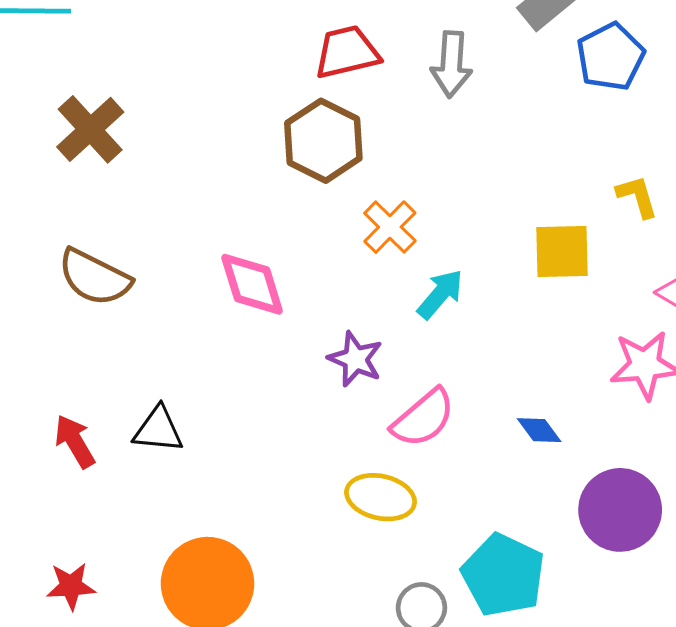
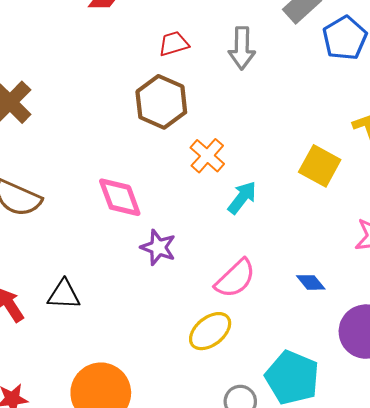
red trapezoid: (347, 52) -> (174, 44), size x0.7
yellow square: (562, 252) -> (320, 166), turned 33
purple star: (355, 359) -> (158, 247), moved
yellow ellipse: (381, 497) -> (210, 331), turned -48

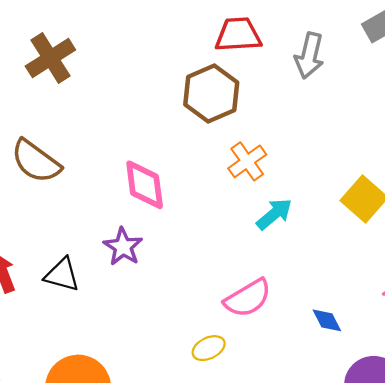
red trapezoid: (174, 44) -> (238, 35), size x1.4
purple star: (158, 247) -> (123, 247), moved
yellow ellipse: (210, 331) -> (209, 348), size x0.7

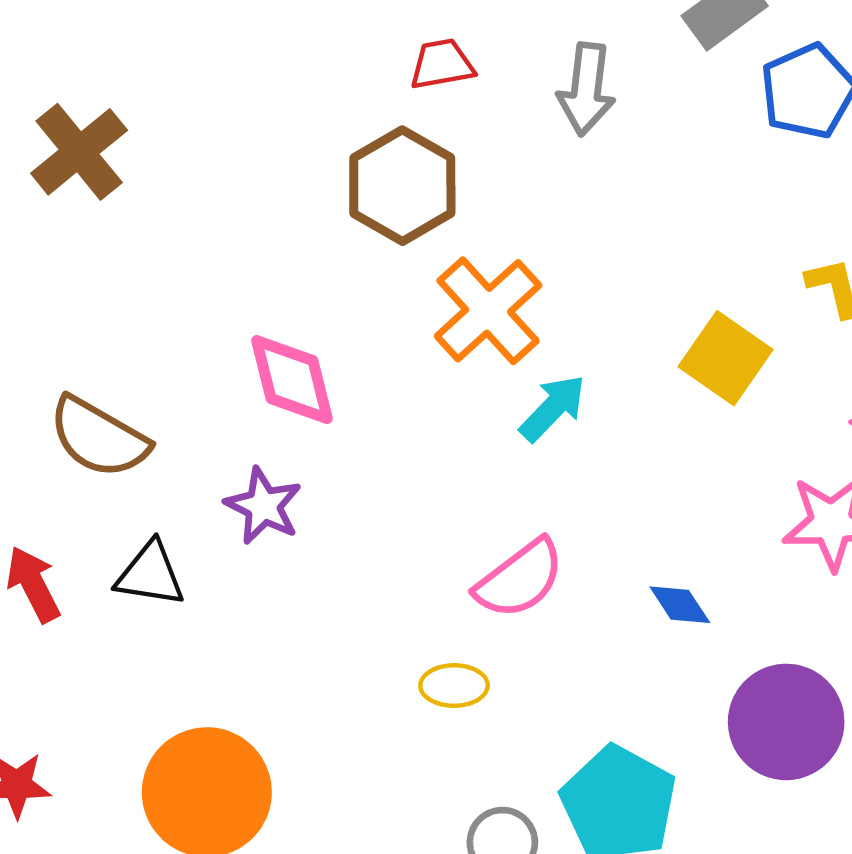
red trapezoid: (238, 35) -> (442, 64), size x0.7
brown semicircle: (36, 161) -> (99, 437), moved
orange cross: (247, 161) -> (488, 311), size x1.4
yellow ellipse: (209, 348) -> (454, 686), turned 32

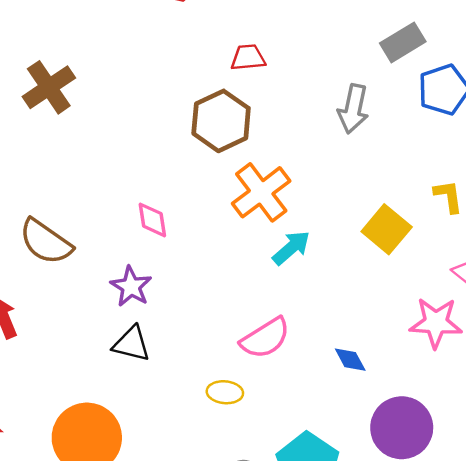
gray arrow: (586, 89) -> (353, 109), moved
pink diamond: (292, 380) -> (152, 220), size x0.7
black triangle: (150, 574) -> (132, 344), moved

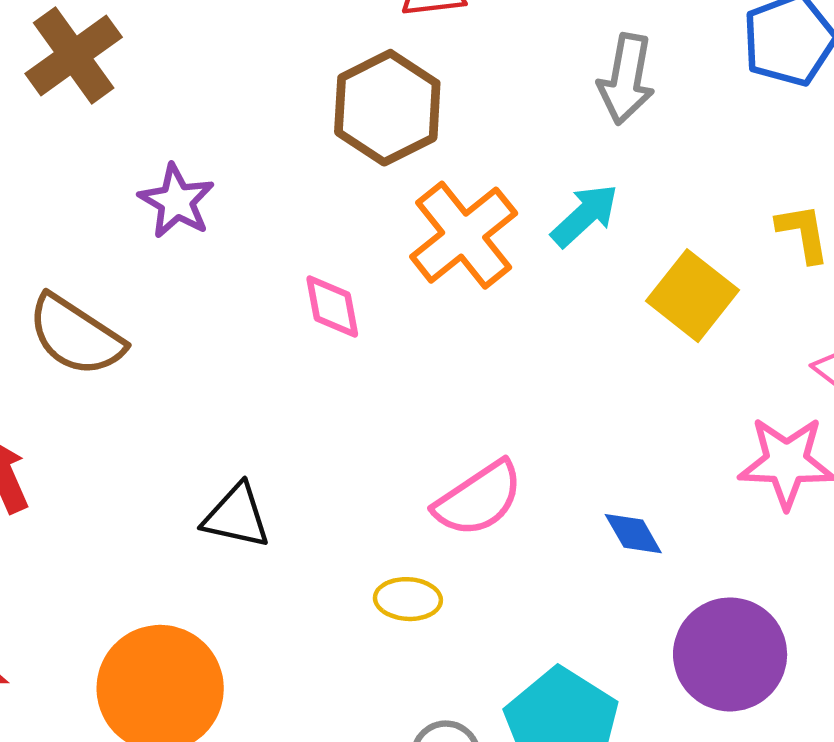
pink diamond: (152, 220) -> (332, 307), moved
cyan arrow: (291, 248) -> (585, 215), moved
purple star: (131, 287) -> (176, 201), moved

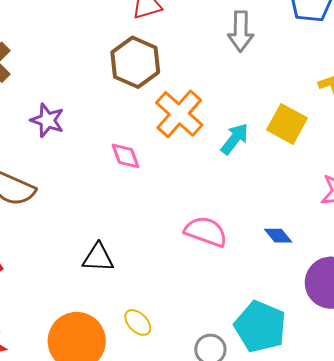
cyan arrow: (585, 215) -> (235, 139), moved
pink semicircle: (478, 499) -> (206, 232), turned -117
yellow ellipse: (408, 599) -> (138, 323), moved, turned 52

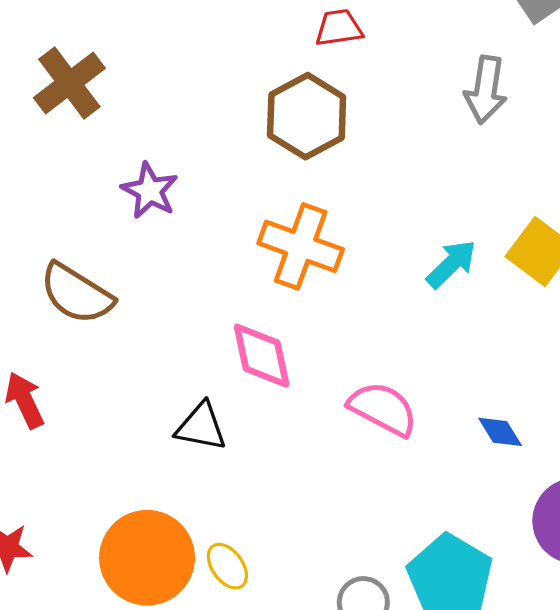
orange cross: (179, 114) -> (301, 246), moved, turned -30
pink diamond: (125, 156) -> (262, 356), moved, size x1.4
yellow ellipse: (138, 323) -> (227, 566), moved

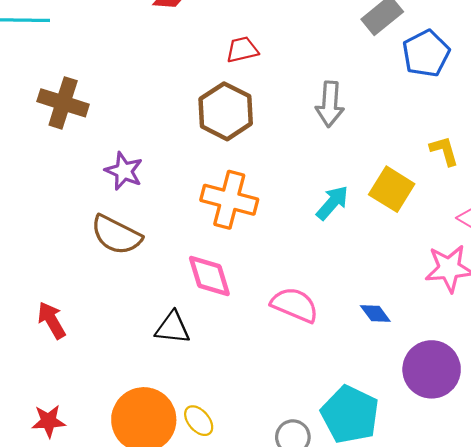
brown cross: (69, 83) -> (63, 103), turned -30
gray arrow: (486, 90) -> (330, 104), moved
brown semicircle: (77, 294) -> (116, 235), moved

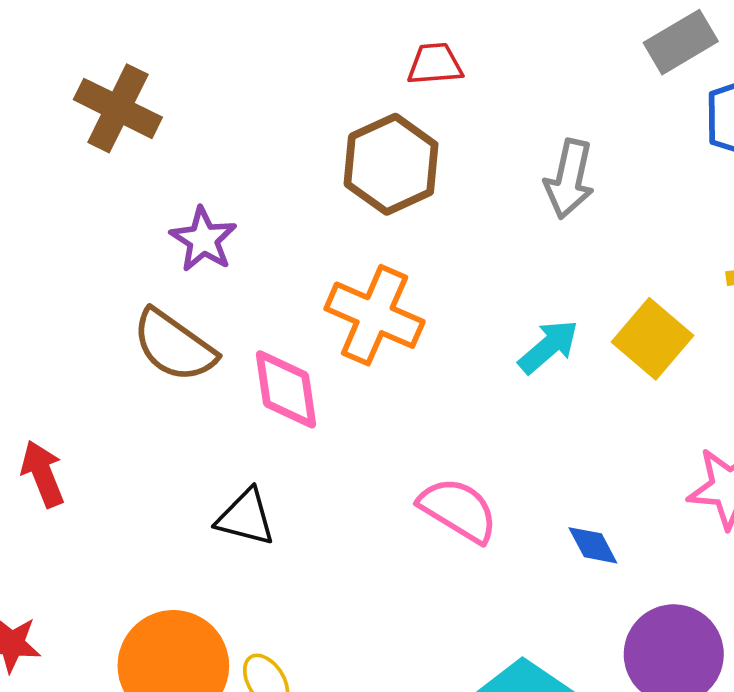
pink diamond: (209, 276) -> (286, 389), moved

